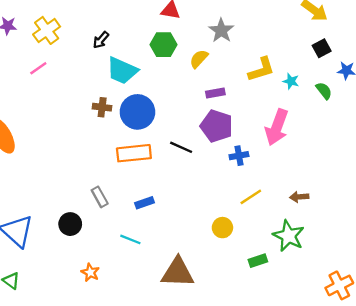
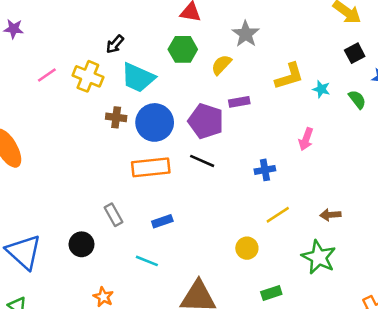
yellow cross: (47, 30) -> (88, 76), moved, turned -32
purple pentagon: (217, 126) -> (206, 121), moved
pink arrow: (277, 127) -> (306, 139), size x0.6
green rectangle: (258, 261) -> (271, 293), moved

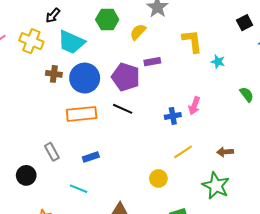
yellow L-shape: (289, 76) -> (192, 41), turned -80
cyan star: (321, 89) -> (218, 62), moved
green semicircle: (357, 99) -> (247, 94), moved
pink arrow: (306, 139) -> (194, 106), moved

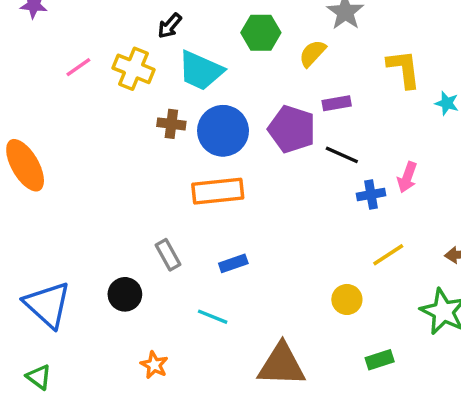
black line: (123, 109) -> (342, 155), moved

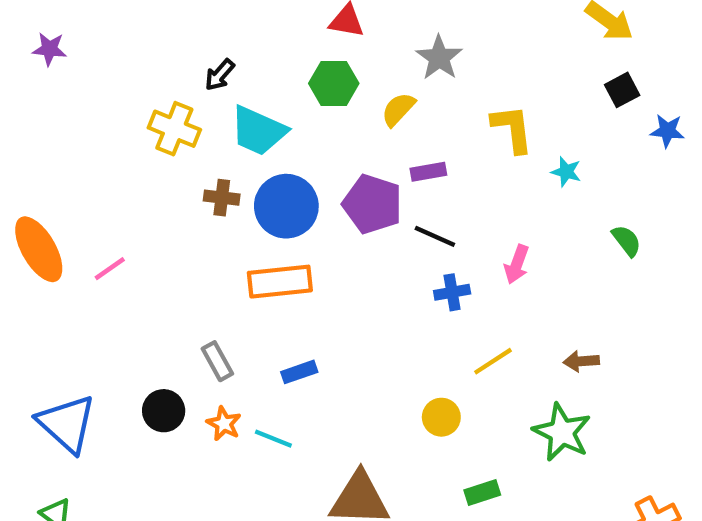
pink line: (78, 67) -> (110, 269), moved
blue cross: (371, 194) -> (452, 292), moved
orange star: (154, 365) -> (224, 424), moved

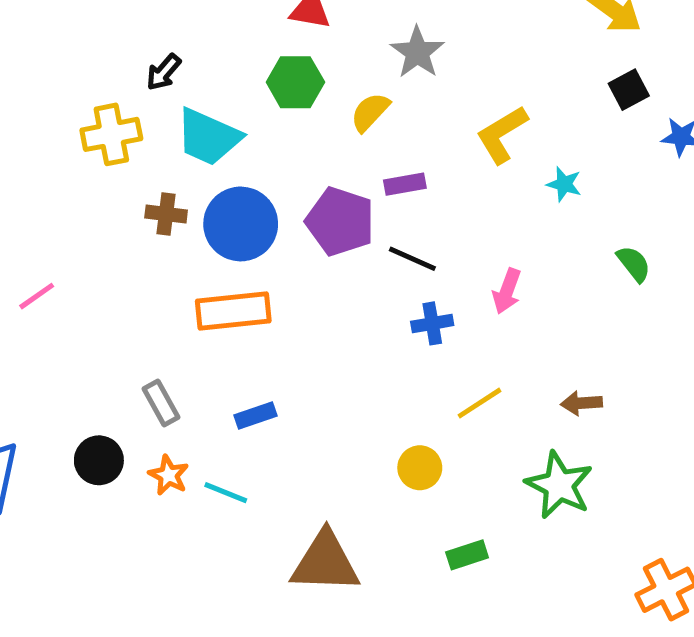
yellow cross: (174, 129) -> (111, 134), turned -33
yellow L-shape: (512, 129) -> (502, 134), turned -114

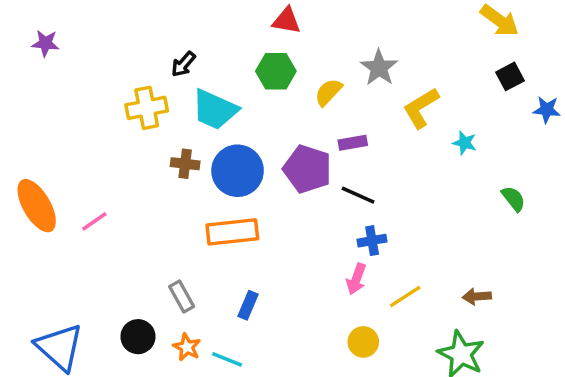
gray star: (417, 52) -> (379, 68), moved
pink arrow: (507, 291) -> (356, 279), moved
blue rectangle: (256, 416) -> (248, 305), turned -48

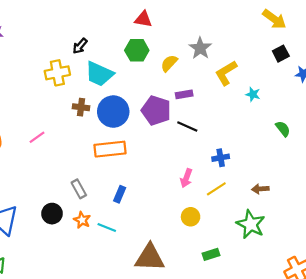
pink line: (94, 221) -> (37, 137), moved
blue cross: (372, 241) -> (221, 158), moved

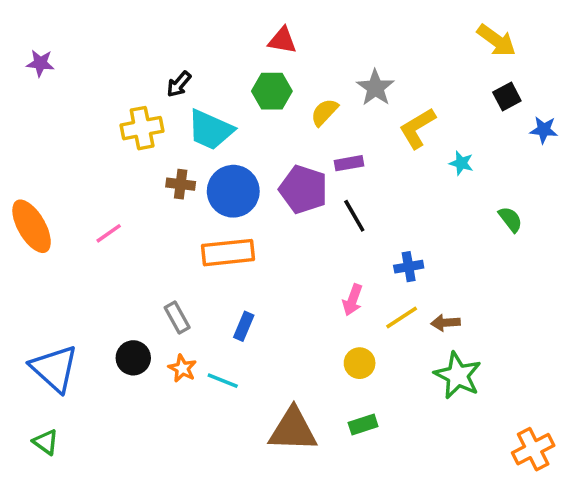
black line: (187, 127) -> (354, 216), turned 36
brown arrow: (260, 189) -> (445, 323), moved
green rectangle: (211, 254) -> (363, 424), moved

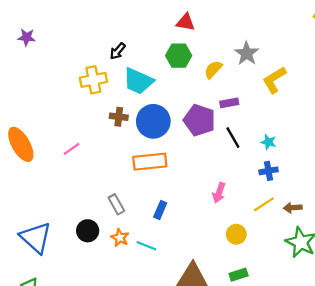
cyan star: (461, 163) -> (268, 142), moved
pink arrow: (353, 300) -> (219, 193), moved

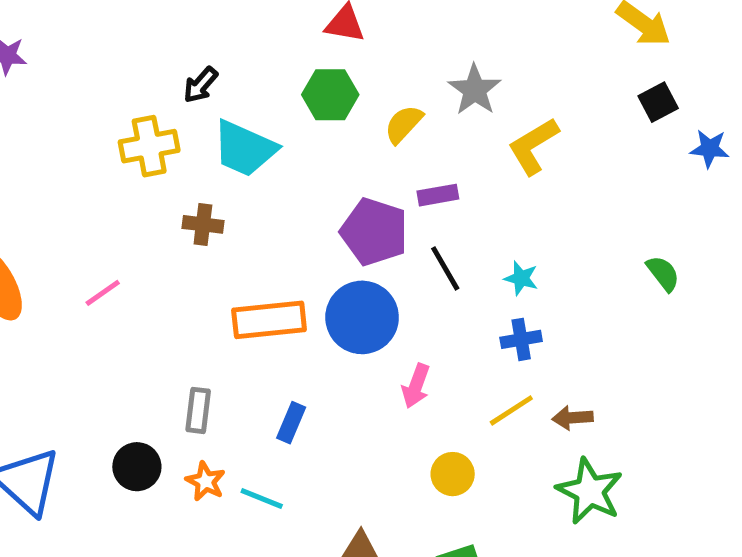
blue circle: (153, 121) -> (362, 317), moved
gray rectangle: (116, 204) -> (198, 410), turned 36

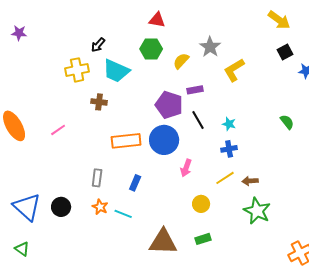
black circle: (137, 467) -> (61, 207), moved

